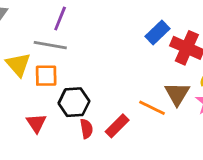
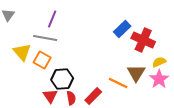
orange square: (46, 76) -> (42, 60), turned 30
red triangle: (36, 123) -> (50, 96), moved

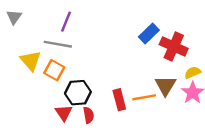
orange line: (118, 83) -> (144, 97), turned -36
red rectangle: (93, 96) -> (119, 100), moved, turned -60

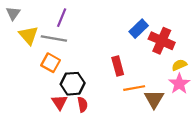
yellow triangle: (31, 61) -> (29, 35), moved
brown triangle: (165, 86) -> (154, 99), moved
red rectangle: (119, 100) -> (118, 66), moved

